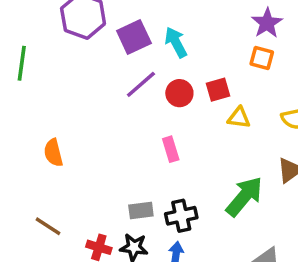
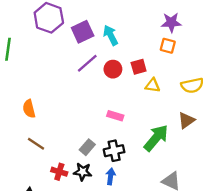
purple star: (267, 23) -> (171, 22), turned 30
pink rectangle: (171, 149) -> (115, 116), moved, turned -56
gray rectangle: (141, 211) -> (87, 147), turned -42
brown line: (48, 226) -> (36, 144), moved

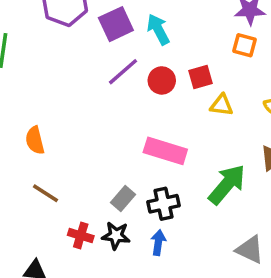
pink rectangle: (115, 116) -> (165, 151), size x1.6

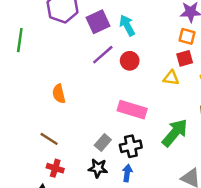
red square: (201, 77) -> (185, 58), moved
orange semicircle: (35, 140) -> (59, 94), moved
red cross: (81, 236) -> (55, 168), moved

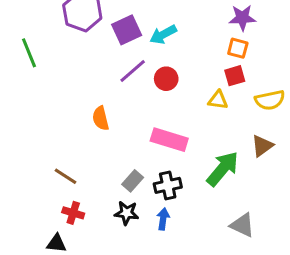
cyan arrow: (127, 25) -> (163, 34), turned -90
green line: (20, 40) -> (29, 53), turned -30
orange semicircle: (59, 94) -> (101, 118), moved

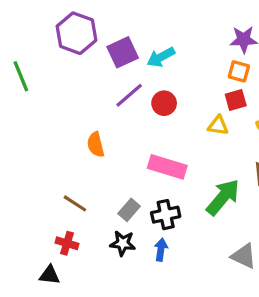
brown line: (66, 176) -> (75, 203), moved

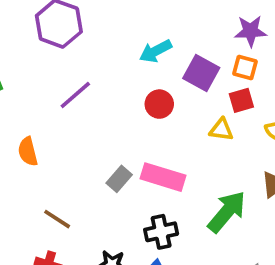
purple square: (123, 52) -> (201, 73), moved, turned -36
purple line: (129, 95) -> (75, 95), moved
orange semicircle: (96, 145) -> (28, 152), moved
gray rectangle: (129, 210) -> (119, 179), moved

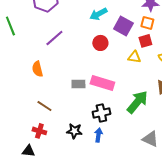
orange semicircle: (28, 152) -> (37, 69), moved
gray rectangle: (119, 179) -> (78, 84), turned 48

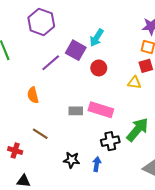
cyan arrow: (98, 14) -> (97, 38), turned -30
purple square: (123, 26) -> (76, 50), moved
black cross: (101, 113) -> (110, 141), moved
red cross: (39, 131) -> (15, 151), moved

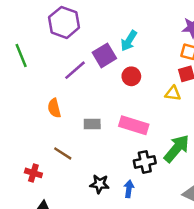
purple square: (76, 50) -> (104, 55), turned 30
gray rectangle: (76, 111) -> (92, 124), moved

